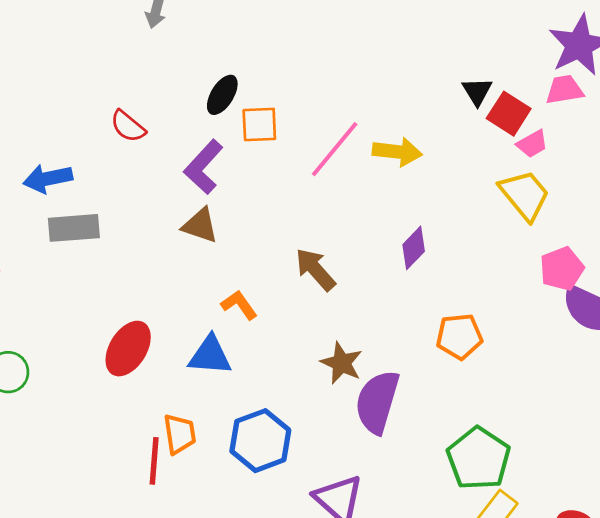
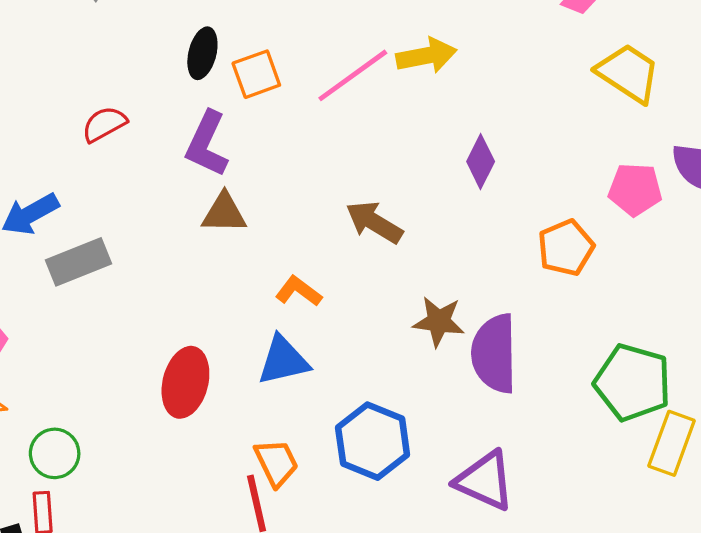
red semicircle: (128, 126) -> (104, 124), turned 129
pink line: (335, 149) -> (353, 75), turned 32
yellow trapezoid: (525, 195) -> (628, 73), moved
pink pentagon: (562, 269) -> (635, 190), moved, turned -30

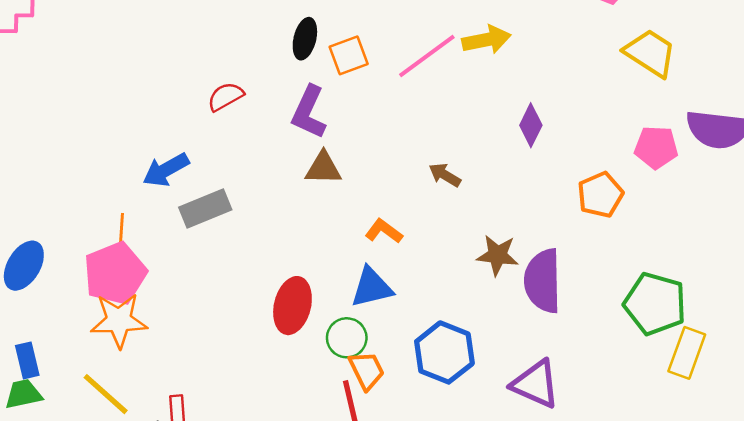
brown arrow: (374, 222) -> (445, 175), size x0.7
green circle: (55, 453) -> (347, 338), moved

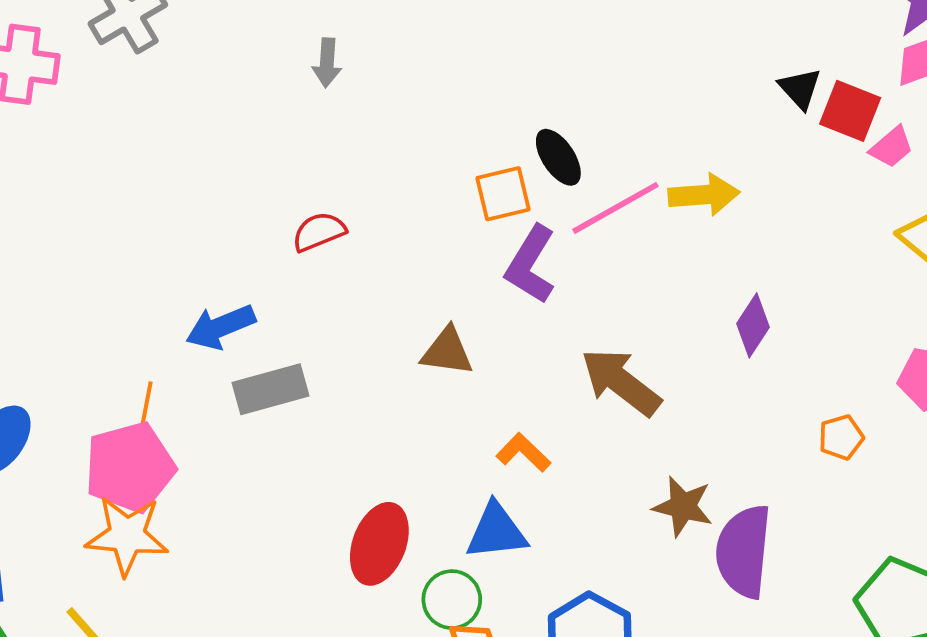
black ellipse: (305, 39) -> (558, 157), moved, turned -54
purple L-shape: (309, 112) -> (531, 265), moved
brown arrow: (445, 175) -> (621, 382), size x1.8
orange pentagon: (600, 195) -> (841, 437), size x0.7

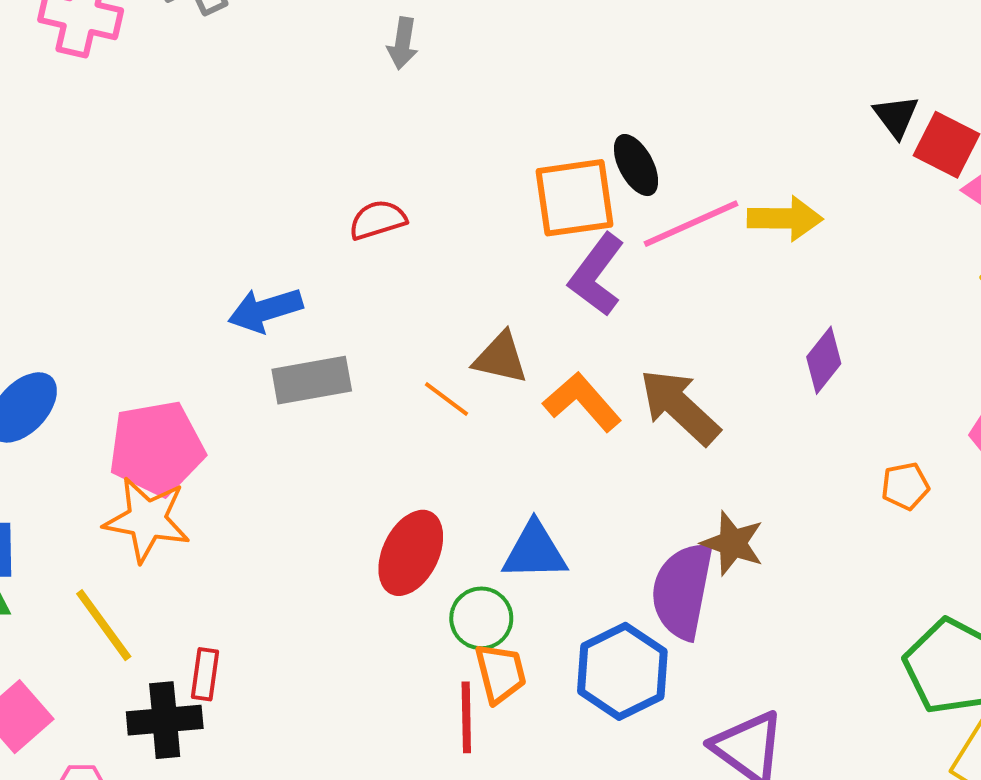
orange square: (503, 194) -> (574, 198), size x1.4
orange line: (146, 406) -> (447, 399), moved, turned -69
orange L-shape: (523, 453) -> (582, 402), moved, size x1.4
purple semicircle: (744, 551) -> (682, 591), moved

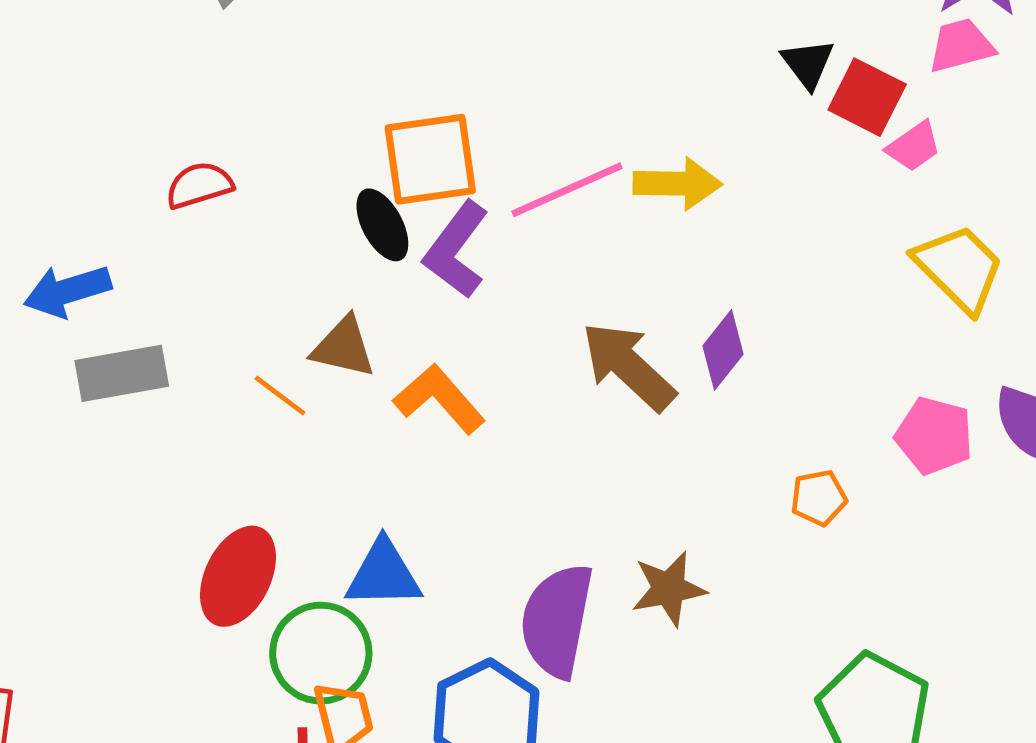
black ellipse: (636, 165) -> (382, 225), moved
brown arrow: (680, 407) -> (628, 366), moved
brown star: (733, 543) -> (669, 589), moved, turned -30
green circle: (481, 618) -> (321, 653), size x1.4

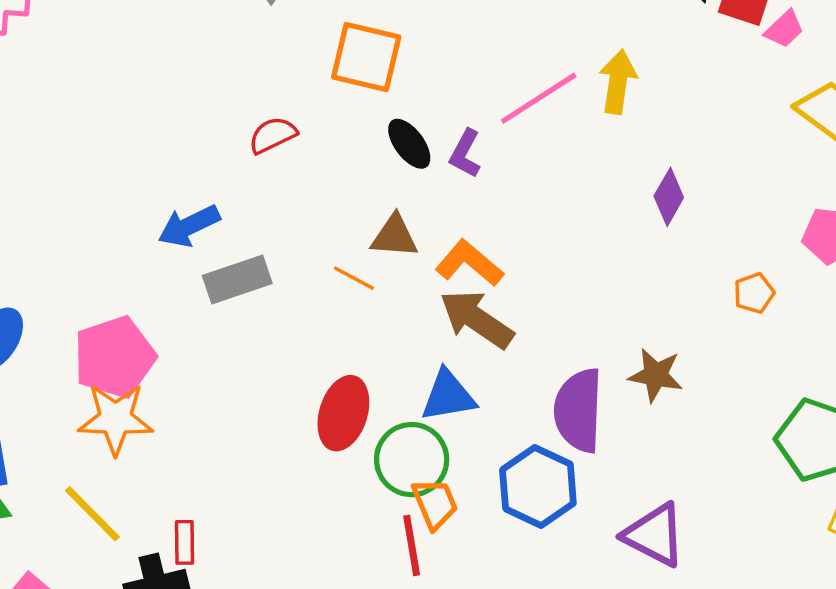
orange square: (430, 159) -> (366, 57), moved, turned 30
yellow arrow: (677, 184) -> (618, 82), turned -74
purple L-shape: (456, 250) -> (465, 154), size x0.7
brown arrow: (628, 366) -> (477, 319), moved
brown star: (669, 589) -> (656, 375), turned 30

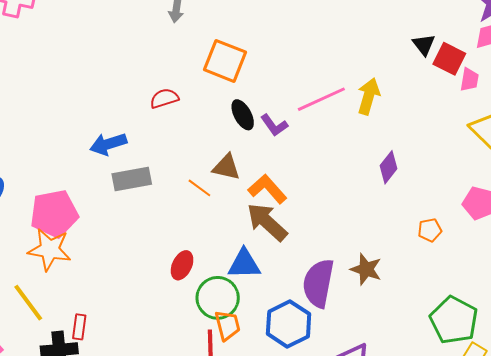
pink trapezoid: (784, 29) -> (469, 80), turned -45
purple L-shape: (465, 154) -> (274, 125), turned -72
red ellipse: (343, 413) -> (182, 265), size x0.7

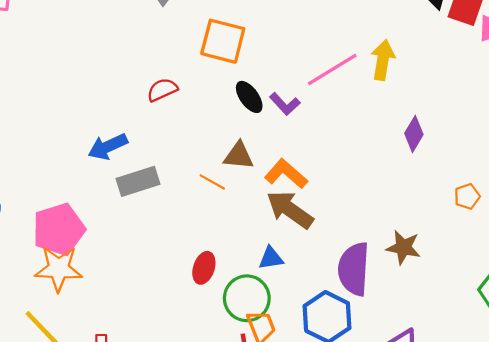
blue triangle: (244, 264) -> (271, 258), size x0.7

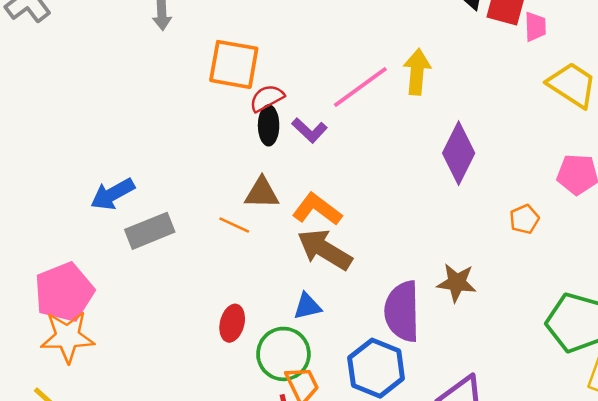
red semicircle: (162, 90) -> (267, 98), moved
black ellipse: (249, 97) -> (269, 125), turned 40
purple diamond: (414, 134) -> (459, 153), size x1.5

